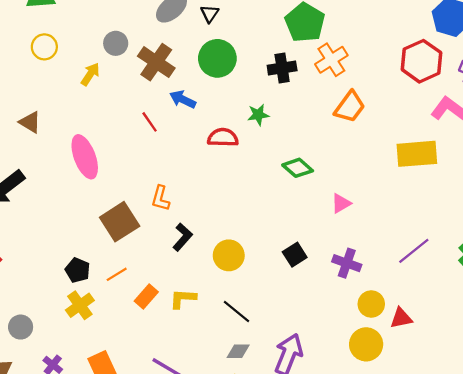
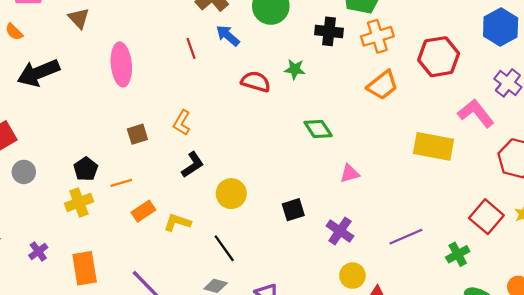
red hexagon: (421, 61) -> (439, 57), moved
brown square: (120, 222) -> (137, 134), size x0.6
gray circle: (21, 327) -> (24, 172), moved

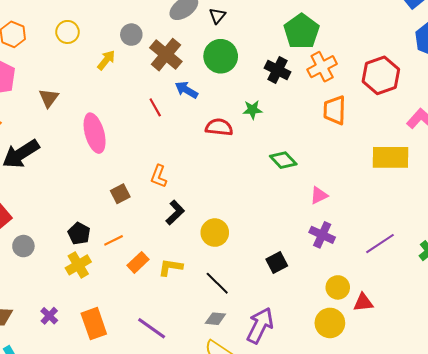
brown triangle: (79, 18) -> (49, 98), turned 30
black cross: (329, 31) -> (277, 70), turned 30
orange trapezoid: (382, 85) -> (334, 110), turned 140
black square: (293, 210) -> (277, 263), moved
purple cross: (340, 231) -> (322, 235), moved

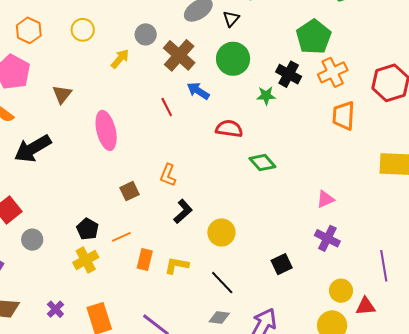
green star: (252, 110) -> (266, 96), moved
green diamond: (283, 160) -> (262, 163), moved
purple line: (380, 244) -> (384, 266), moved, turned -68
orange rectangle: (138, 262) -> (145, 260), turned -35

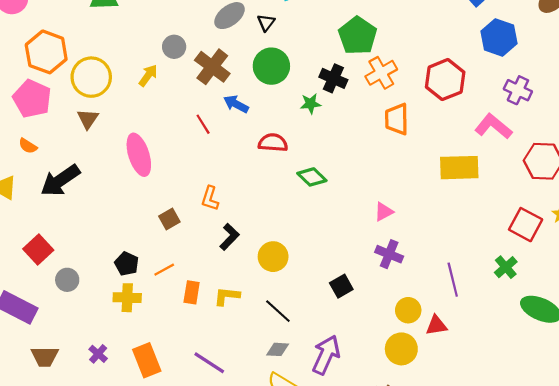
orange hexagon: (29, 30) -> (46, 52), size x1.5
yellow circle: (83, 30) -> (91, 77), moved, size x1.6
yellow cross: (86, 260) -> (127, 298), turned 35

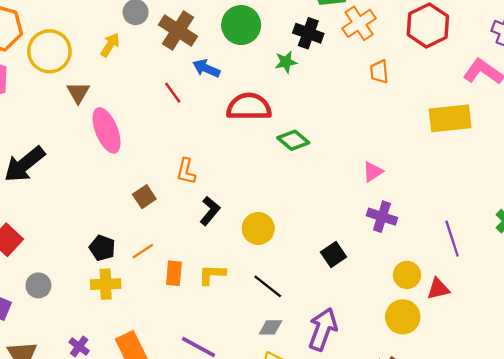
brown triangle: (88, 119) -> (78, 93), moved
orange trapezoid: (397, 119) -> (379, 72), size x0.7
red semicircle: (273, 143) -> (249, 107), size x1.4
gray circle: (67, 280) -> (38, 285), moved

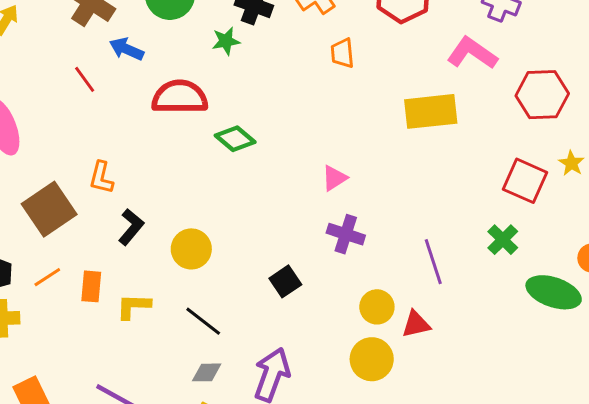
brown square: (144, 197) -> (49, 209), size x1.8
orange rectangle: (174, 273) -> (91, 286), moved

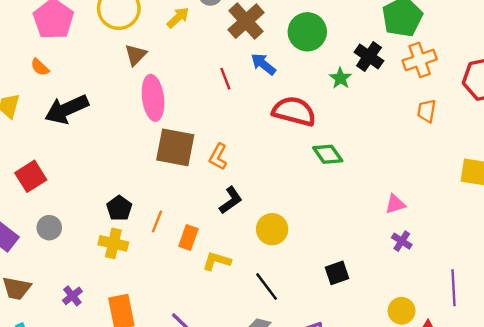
green star: (226, 41) -> (340, 78), turned 30
brown square: (49, 209) -> (175, 147), moved, turned 30
purple cross: (346, 234) -> (402, 241), moved, size x0.7
orange line: (47, 277) -> (157, 222), turned -50

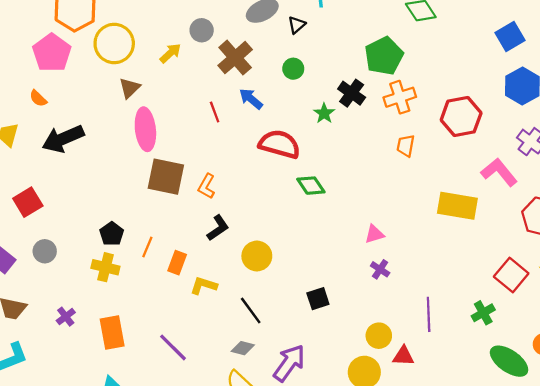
green circle: (307, 32) -> (293, 69), size x0.6

